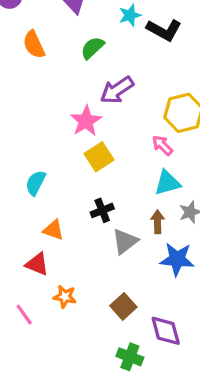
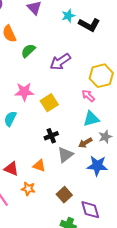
green semicircle: (92, 48) -> (28, 51), moved
pink star: (86, 121) -> (24, 92), moved, turned 30
brown arrow: (158, 222) -> (85, 143), turned -120
orange triangle: (53, 230) -> (39, 166), moved

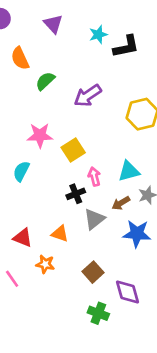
black L-shape: (89, 25) -> (126, 46), turned -40
pink arrow: (88, 96) -> (94, 177), moved, turned 32

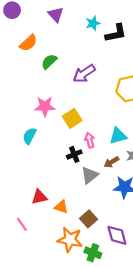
orange semicircle: (20, 58) -> (28, 43), turned -108
orange triangle: (60, 234) -> (61, 207), moved
red triangle: (23, 238) -> (39, 197), moved, turned -35
orange star: (45, 264) -> (70, 240), moved, size x1.6

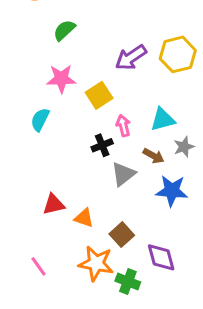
green semicircle: (49, 62) -> (64, 30), moved
purple arrow: (84, 74) -> (131, 57), moved
brown arrow: (111, 162) -> (154, 156), turned -120
pink line: (22, 224) -> (39, 266), moved

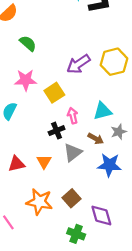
green semicircle: (64, 30) -> (28, 43), turned 84
red triangle: (54, 204) -> (16, 164), moved
orange triangle: (84, 218) -> (44, 162), moved, turned 42
orange star: (96, 263) -> (39, 202), moved

